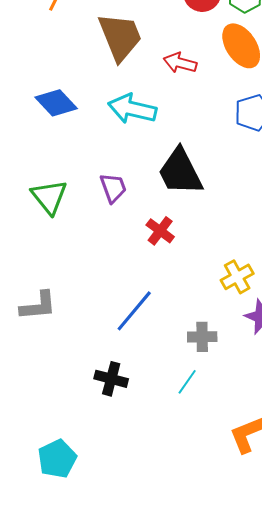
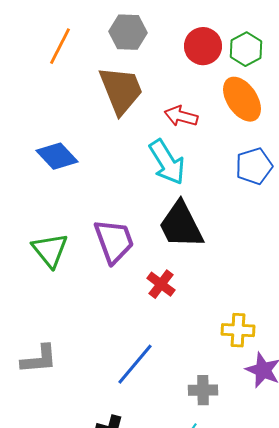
cyan arrow: (132, 109) -> (167, 162), moved, turned -135
purple trapezoid: (113, 188) -> (114, 241), size x1.5
yellow cross: (237, 277) -> (238, 330), turned 32

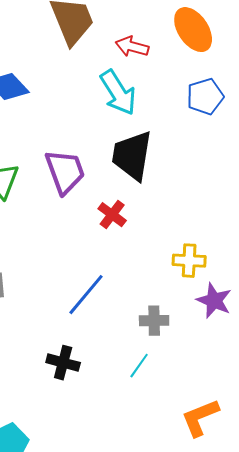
black trapezoid: (181, 225) -> (132, 156), turned 36

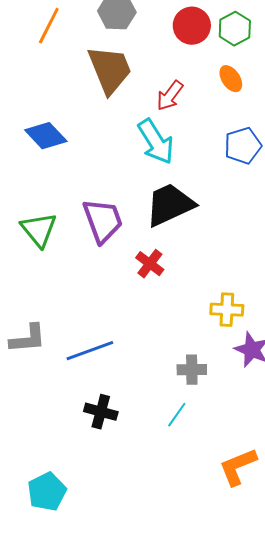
orange ellipse: (193, 30) -> (231, 79), size x0.6
red arrow: (132, 47) -> (170, 96), turned -68
black trapezoid: (132, 156) -> (170, 205), turned 56
blue line: (86, 295) -> (90, 351), moved, turned 30

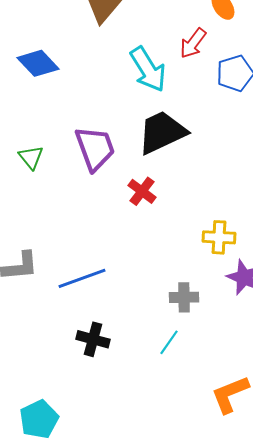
red arrow: (170, 96) -> (193, 43), moved
green triangle: (39, 230) -> (31, 157), size x0.7

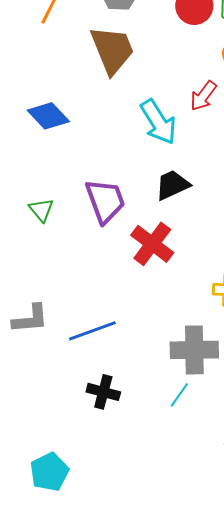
black trapezoid: (162, 132) -> (172, 185), size x0.7
red cross: (142, 191) -> (152, 244), size x1.5
gray cross: (184, 297) -> (194, 350), size x1.6

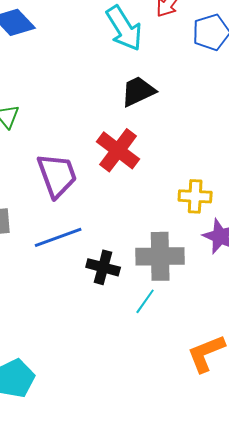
purple trapezoid: (105, 201) -> (57, 175), moved
black cross: (103, 392) -> (103, 267), moved

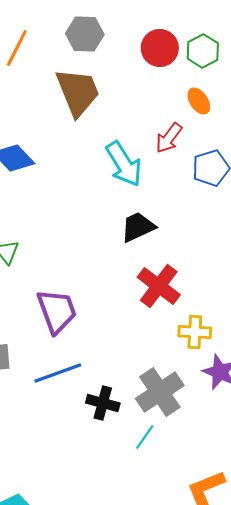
red cross: (118, 150) -> (159, 286), moved
gray cross: (160, 256) -> (160, 392), turned -33

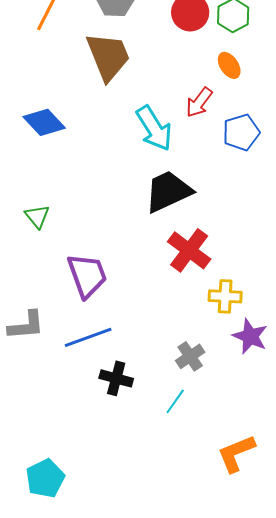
black trapezoid: (138, 227) -> (168, 191), size x1.4
gray cross: (160, 392) -> (190, 356), size x0.6
black cross: (103, 403) -> (116, 378), moved

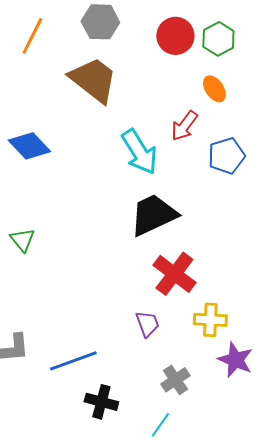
brown trapezoid: (108, 56) -> (93, 80), turned -30
purple trapezoid: (87, 275) -> (147, 324), moved, size x0.6

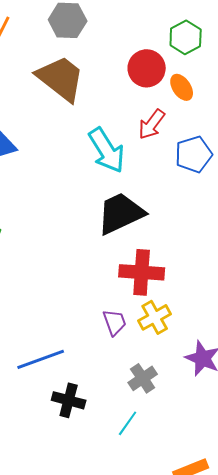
red circle: (175, 36) -> (147, 68), moved
red cross: (174, 274) -> (142, 272), turned -33
yellow cross: (210, 320) -> (155, 317), moved, turned -32

